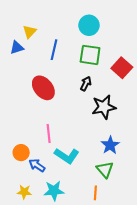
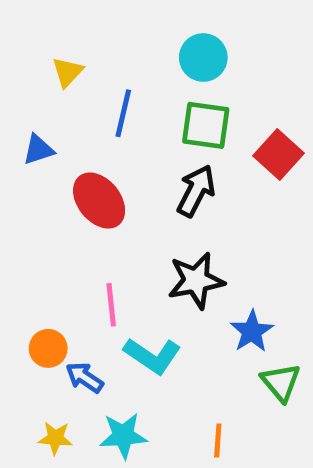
blue triangle: (17, 48) -> (38, 150), moved
black arrow: (86, 84) -> (196, 191), size x1.5
black star: (104, 107) -> (196, 281), moved
green triangle: (105, 170) -> (281, 382), moved

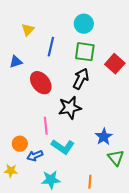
black star: (196, 281) -> (70, 108), moved
blue arrow: (85, 377) -> (35, 156), turned -56
yellow star: (55, 438) -> (11, 171), moved

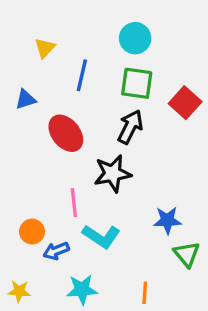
blue star: (104, 137) -> (167, 220), turned 30
yellow star: (11, 171) -> (19, 291), moved

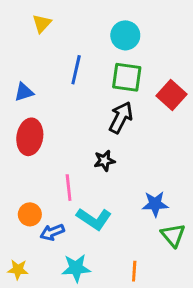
yellow triangle: (45, 48) -> (42, 23), moved
red ellipse: (66, 133) -> (30, 137), moved, turned 48
black star: (113, 174) -> (104, 161), size x0.6

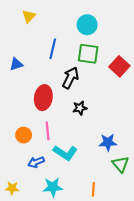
black arrow: (121, 117) -> (70, 78), moved
red ellipse: (30, 137) -> (43, 98), moved
black star: (104, 161) -> (80, 108), moved
orange circle: (30, 214) -> (24, 135), moved

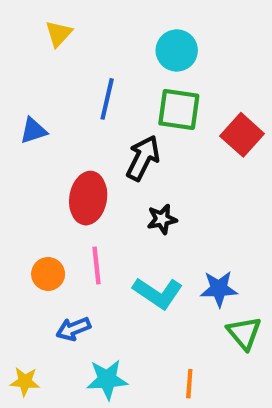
cyan L-shape: (65, 153) -> (158, 293), moved

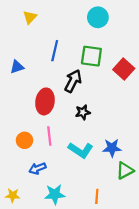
cyan circle: (177, 50) -> (98, 17), moved
green triangle: (244, 333) -> (125, 171), turned 42

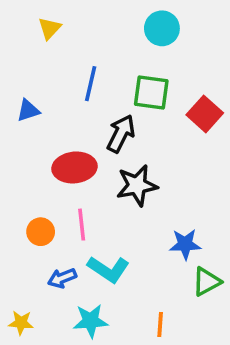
red ellipse: (45, 101) -> (75, 167), turned 75
black star: (83, 112) -> (137, 185), size x1.6
cyan L-shape: (81, 150) -> (108, 269), moved

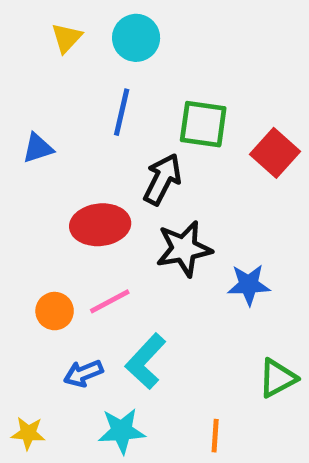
cyan circle: (162, 28) -> (136, 38), moved
pink line: (82, 225) -> (110, 301), turned 68
blue star: (185, 244) -> (249, 285), moved
cyan L-shape: (108, 269) -> (146, 361), turned 99

